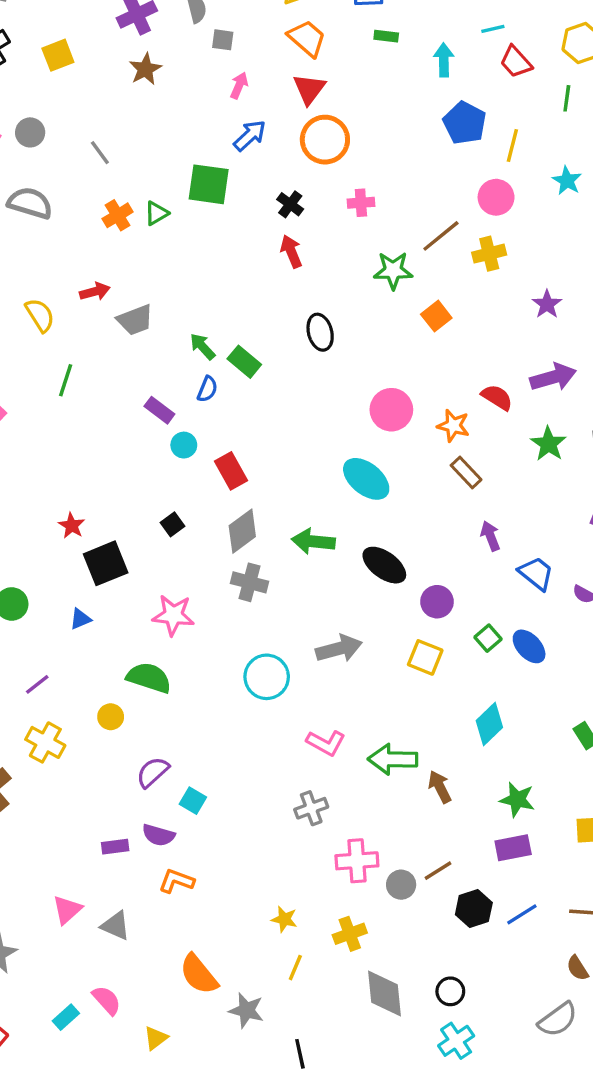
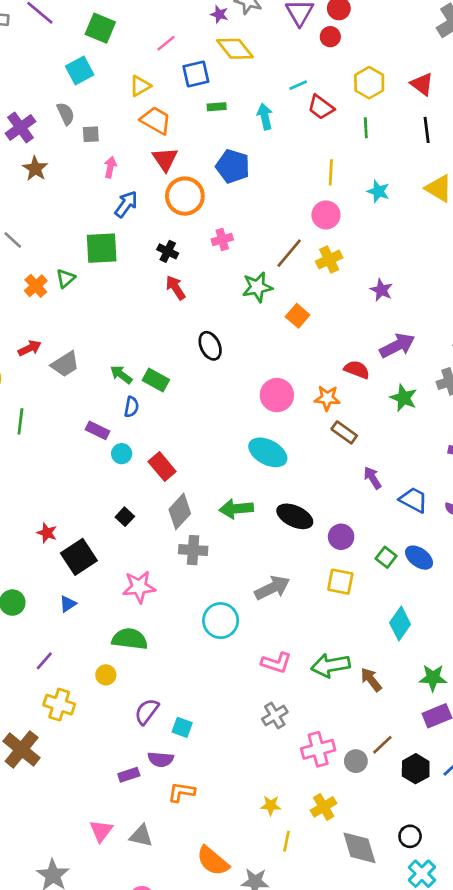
blue pentagon: (465, 123) -> (233, 166), moved

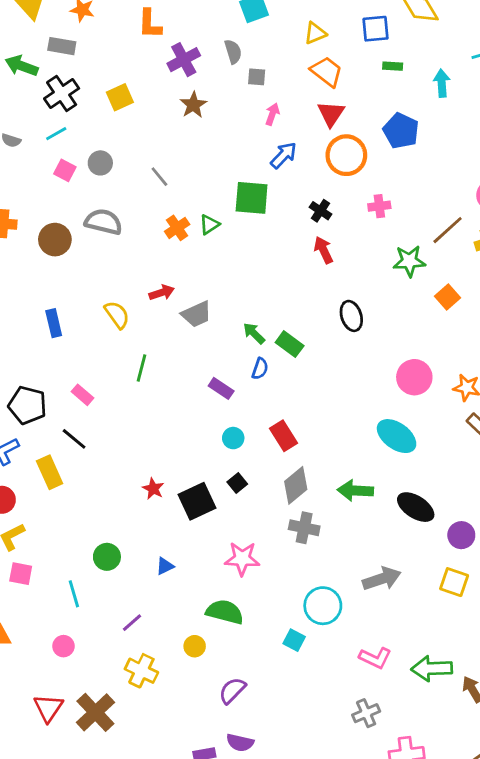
cyan circle: (122, 454) -> (233, 438), moved
black square: (79, 557) -> (197, 501), moved
cyan square: (182, 727) -> (294, 640), moved

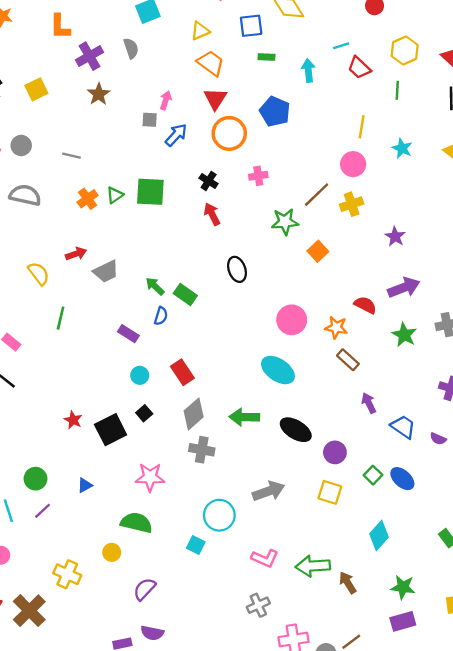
gray square: (257, 77) -> (150, 120), moved
gray line: (159, 177) -> (72, 156), turned -36
green square: (252, 198) -> (150, 192), moved
purple line: (132, 623) -> (43, 511), moved

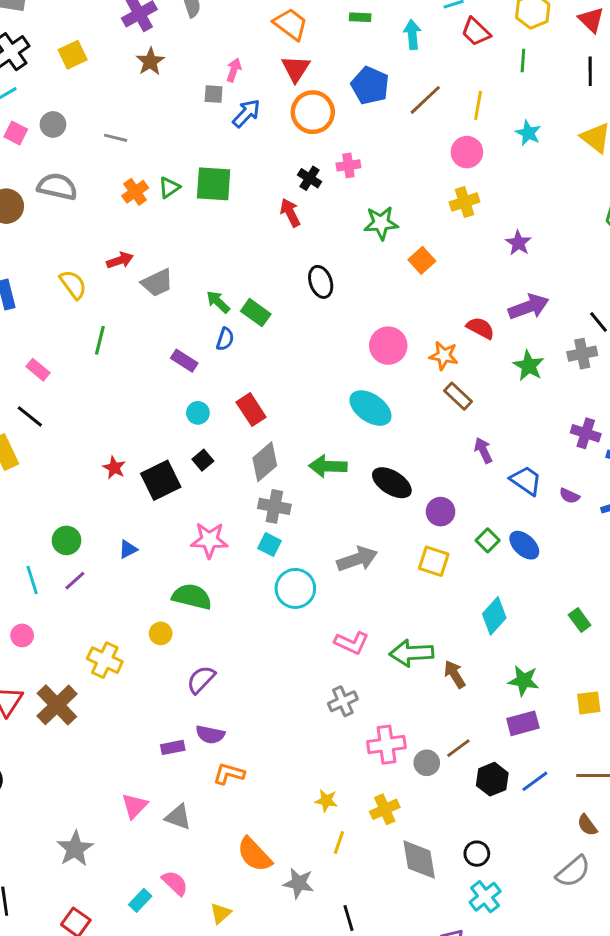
black cross: (209, 181) -> (310, 178), moved
brown line: (317, 195) -> (425, 100), moved
cyan square: (196, 545) -> (270, 544), moved

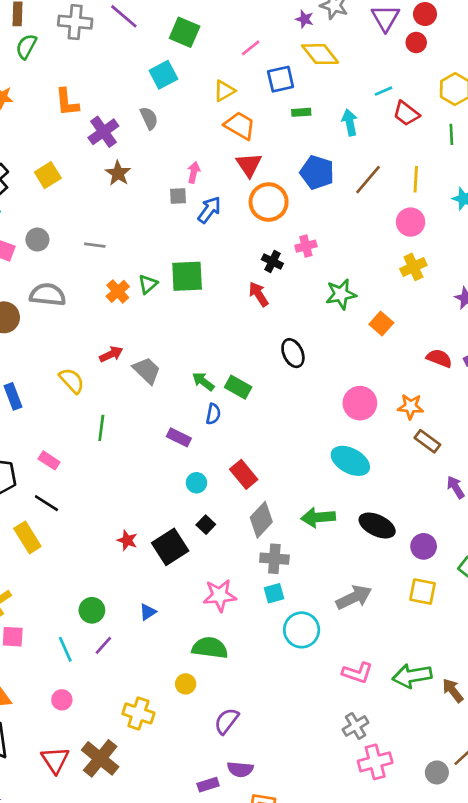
gray trapezoid: (157, 283) -> (147, 370), turned -104
red semicircle: (480, 328) -> (439, 358), moved
cyan square: (270, 544) -> (274, 593), turned -36
pink cross: (386, 745) -> (375, 762), moved

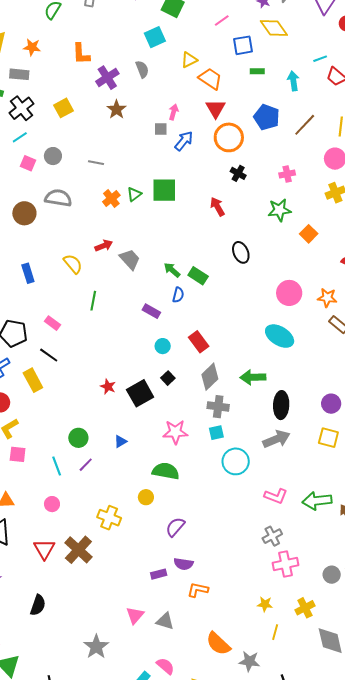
yellow triangle: (224, 91) -> (189, 60), moved
pink cross: (306, 246) -> (287, 174), moved
black cross: (272, 261) -> (238, 173), moved
black ellipse: (377, 525) -> (281, 405), moved, turned 64

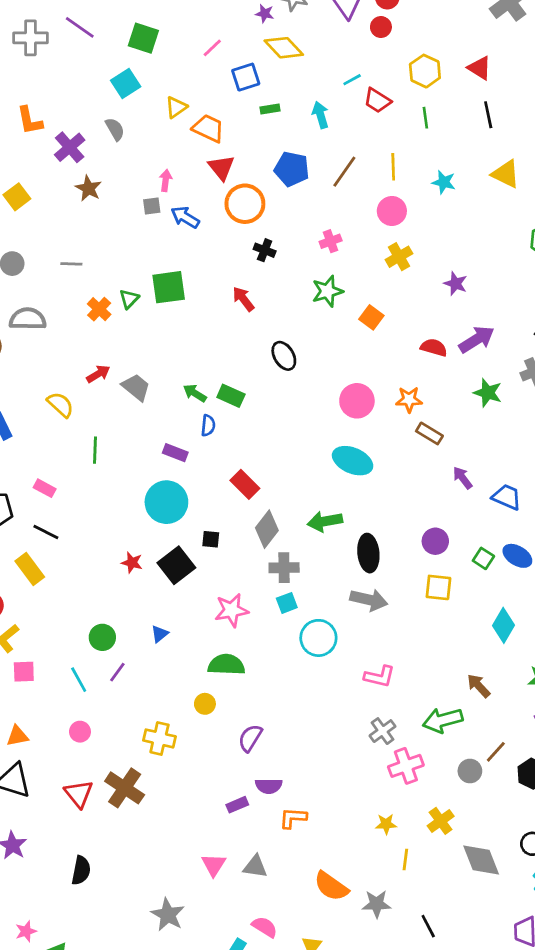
blue arrow: (184, 141) -> (185, 217), turned -90
cyan circle: (163, 346) -> (166, 502), moved, size x2.0
black square: (168, 378) -> (211, 539), turned -32
gray arrow: (276, 439) -> (369, 600), turned 44
green arrow: (317, 501) -> (443, 720), moved

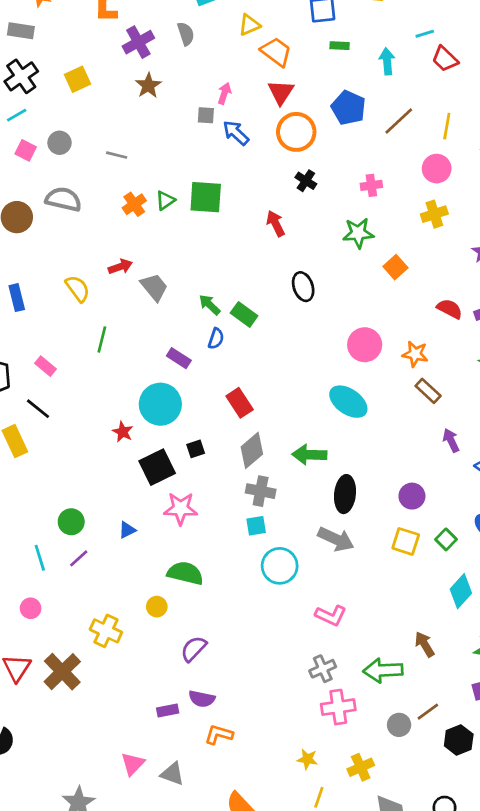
black square: (211, 539) -> (196, 449), turned -36
green square: (483, 558) -> (446, 539), moved
red star: (132, 563) -> (123, 432), moved
pink star: (232, 610) -> (181, 509), moved

